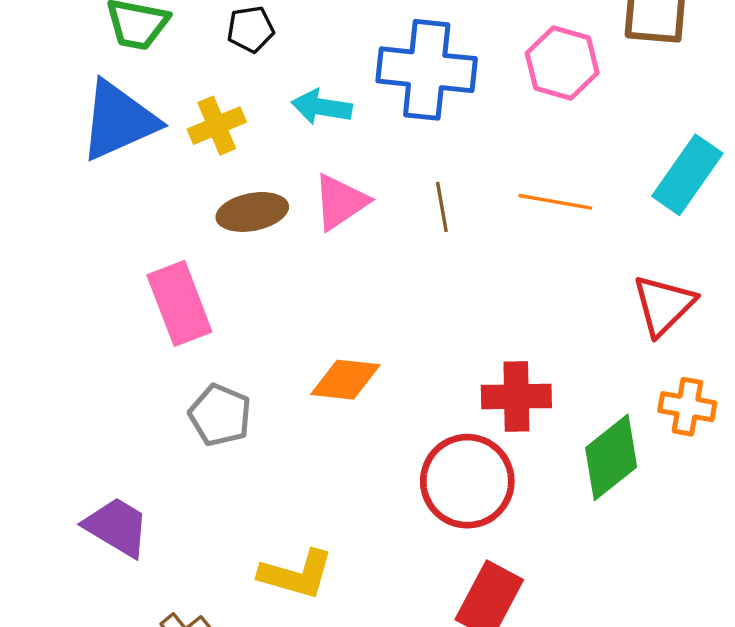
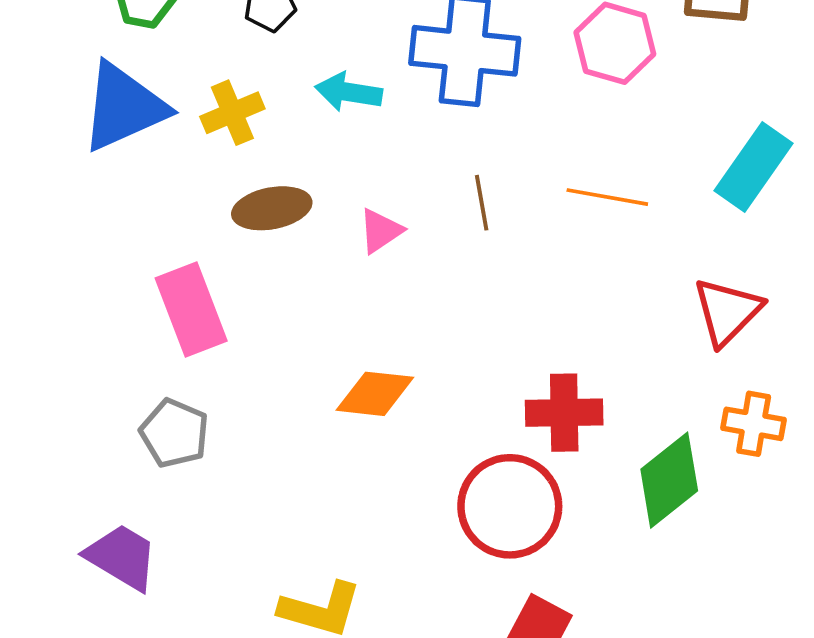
pink triangle: (340, 202) -> (380, 231), moved, size x0.7
gray pentagon: (220, 415) -> (174, 433), moved

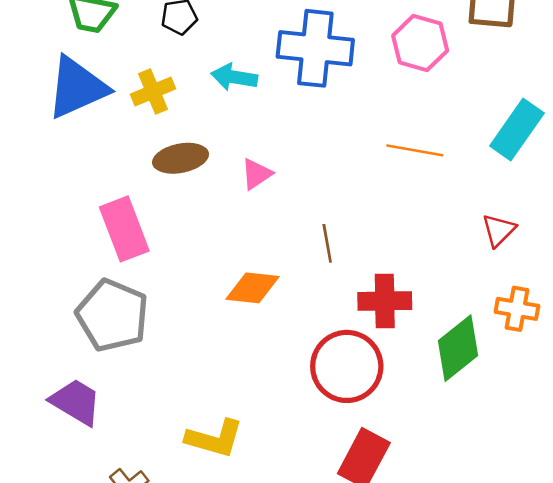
brown line: (482, 203) -> (327, 243), moved
red triangle: (727, 311) -> (499, 230), size x0.7
gray pentagon: (174, 433) -> (112, 315), size x1.5

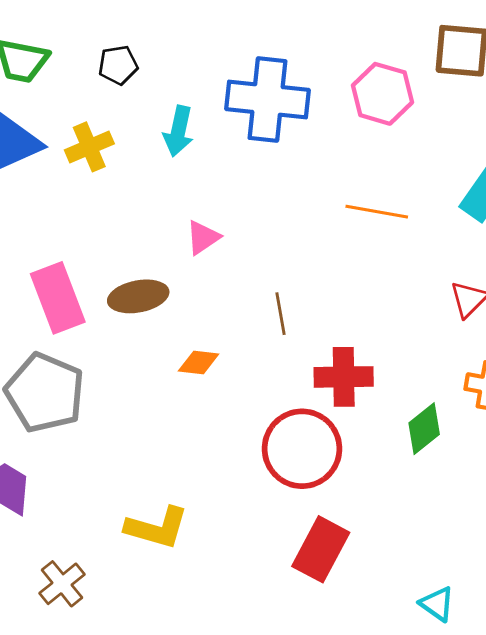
cyan arrow: (234, 77) -> (178, 131), turned -87
brown ellipse: (181, 158) -> (138, 296), moved
orange diamond: (253, 288) -> (199, 363), size x0.7
green diamond: (458, 348) -> (424, 429), size x0.7

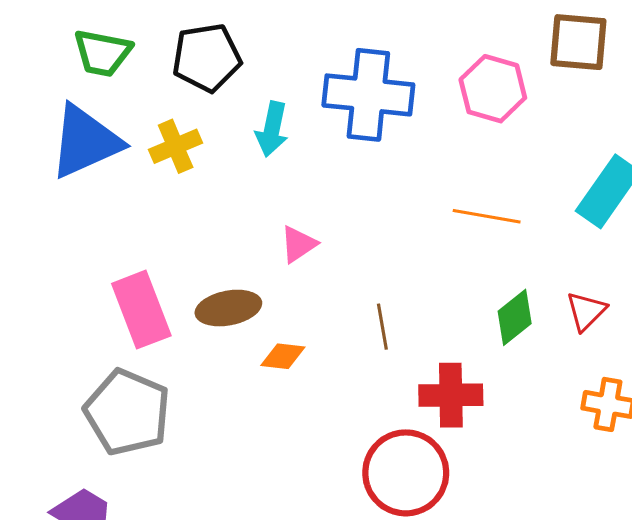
black pentagon: (118, 65) -> (207, 58), size x1.6
orange diamond: (199, 363) -> (283, 356), moved
green diamond: (424, 429) -> (515, 317), moved

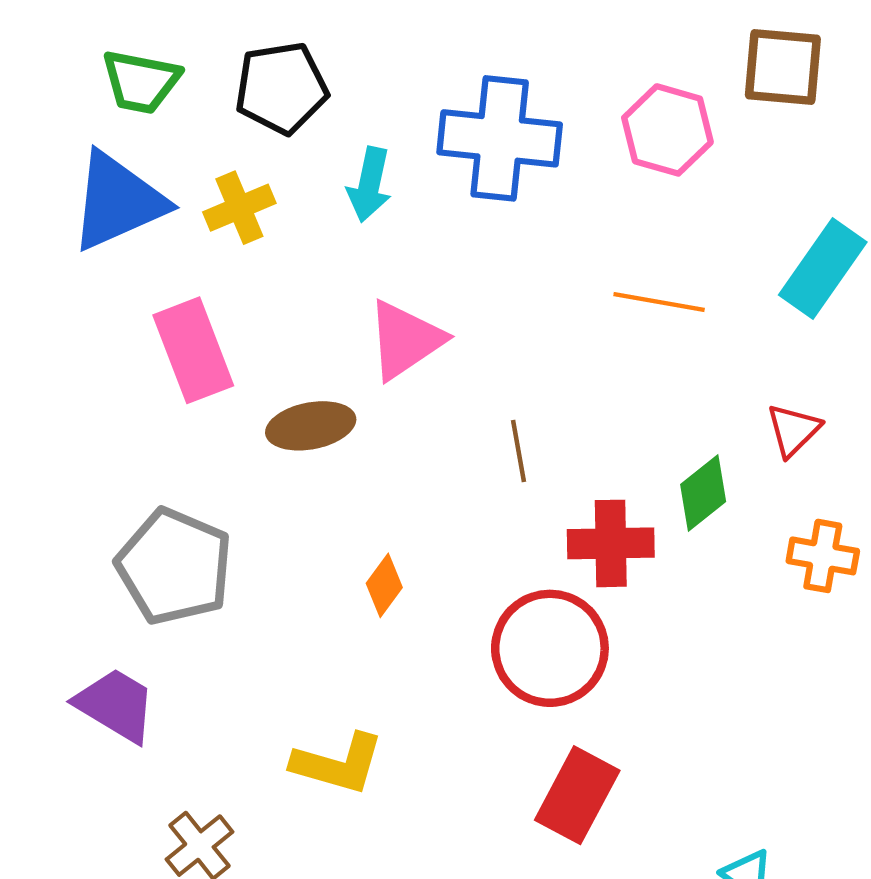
pink triangle: (298, 244) -> (405, 340), size x1.6
pink rectangle: (141, 310) -> (193, 350), moved
green diamond: (515, 317) -> (703, 493), moved
orange diamond: (283, 356) -> (384, 585), moved, turned -60

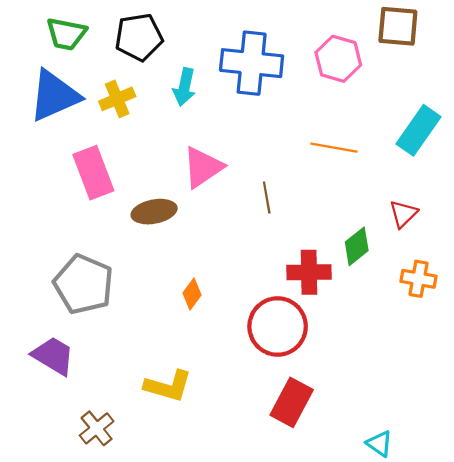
brown line: (518, 451) -> (267, 198), moved

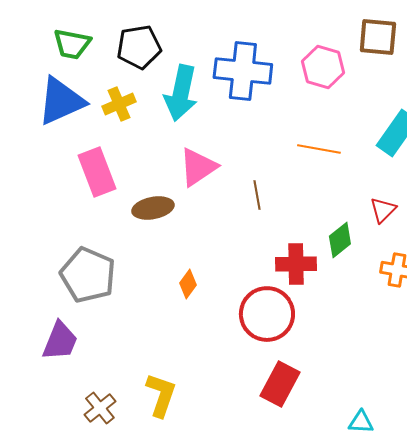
cyan arrow: (184, 87) -> (181, 93), size x1.6
purple trapezoid: (53, 356) -> (60, 341), turned 81
yellow L-shape: (168, 386) -> (161, 395), moved, turned -87
cyan triangle: (379, 444) -> (361, 422), turned -32

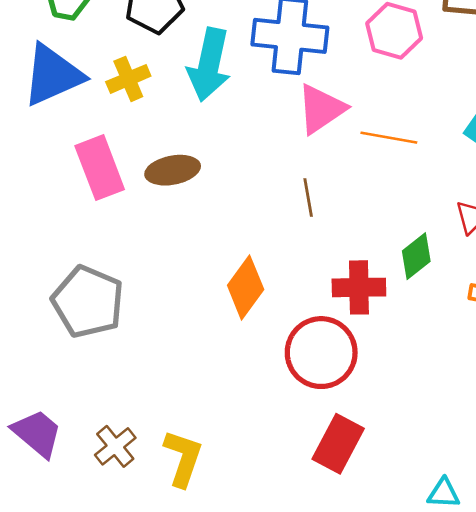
pink triangle: (198, 167) -> (321, 109), moved
brown ellipse: (153, 208) -> (173, 170), moved
orange diamond: (188, 284) -> (246, 287), moved, size x1.6
purple trapezoid: (60, 341) -> (37, 433), moved, turned -72
brown cross: (100, 408) -> (115, 446), moved

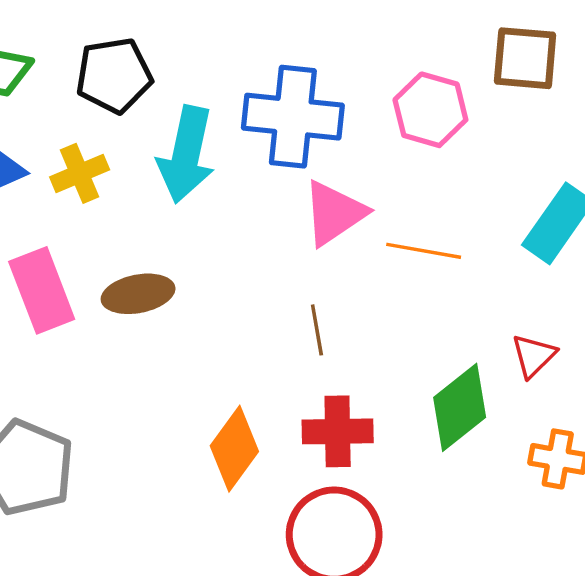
green diamond: (416, 256) -> (460, 407), size x1.4
red cross: (359, 287) -> (338, 431), moved

